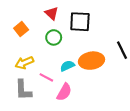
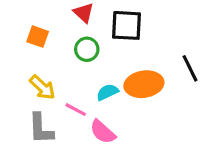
orange square: (21, 29) -> (38, 37), turned -32
yellow arrow: (24, 63) -> (42, 87), turned -114
pink semicircle: (64, 92) -> (103, 132), turned 102

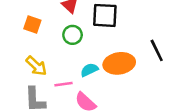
pink line: (76, 110) -> (63, 84), turned -36

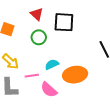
orange ellipse: (119, 63) -> (75, 75), moved

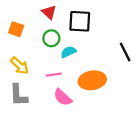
cyan semicircle: (52, 65) -> (68, 52), moved
pink line: (32, 76) -> (54, 75), moved

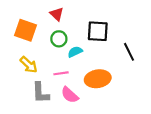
black square: (80, 21) -> (98, 31), moved
orange square: (16, 29) -> (25, 30), size x1.5
gray L-shape: (18, 95) -> (41, 93), moved

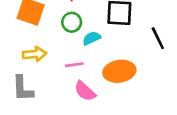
yellow arrow: (29, 65) -> (35, 54), turned -48
gray L-shape: (41, 93) -> (23, 89), moved

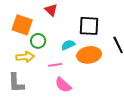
green circle: (72, 22) -> (38, 41), moved
orange ellipse: (119, 71) -> (89, 55), moved

